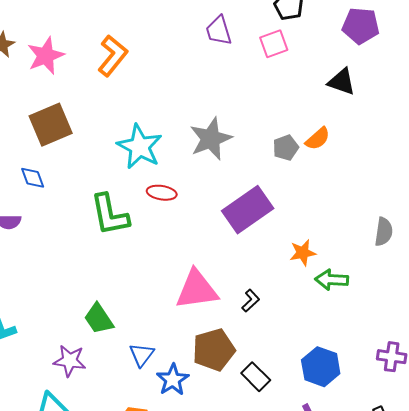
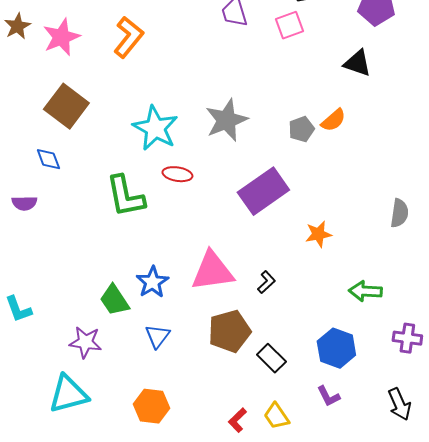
brown square: (51, 125) -> (66, 106), turned -30
green arrow: (332, 280) -> (365, 291), moved
blue star: (173, 380) -> (152, 282), moved

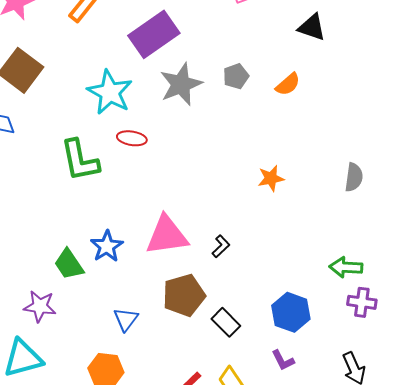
gray pentagon: (301, 129) -> (236, 76), moved
purple rectangle: (263, 191) -> (154, 34), moved
orange star: (318, 234) -> (271, 178), moved
green arrow: (365, 291) -> (346, 267), moved
blue triangle: (157, 336) -> (126, 319), moved

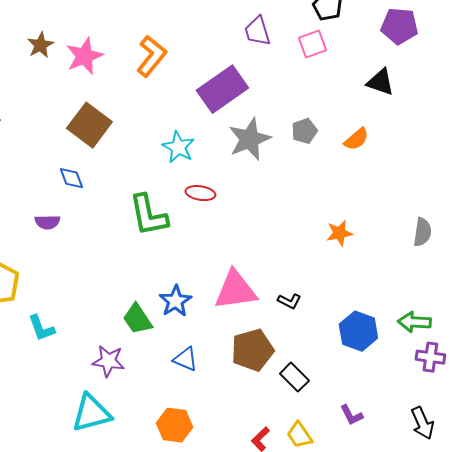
cyan star: (110, 92) -> (178, 147), size x0.7
black L-shape: (221, 246) -> (289, 301), turned 70
blue hexagon: (291, 312) -> (358, 331), moved
blue triangle: (126, 319) -> (185, 359), moved, turned -44

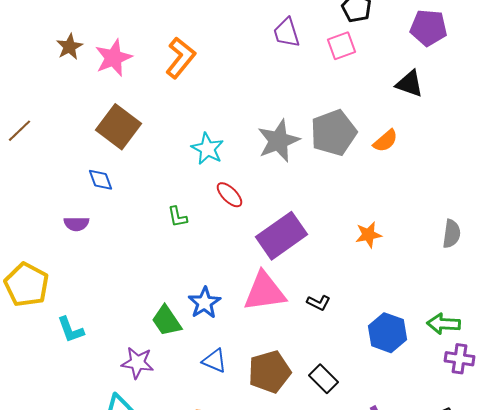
purple rectangle: (222, 89) -> (281, 236), moved
gray pentagon: (304, 131) -> (333, 133), size x1.8
red ellipse: (200, 193) -> (229, 195), turned 36
green L-shape: (148, 215) -> (177, 217), size x0.5
brown pentagon: (252, 350) -> (269, 372), moved

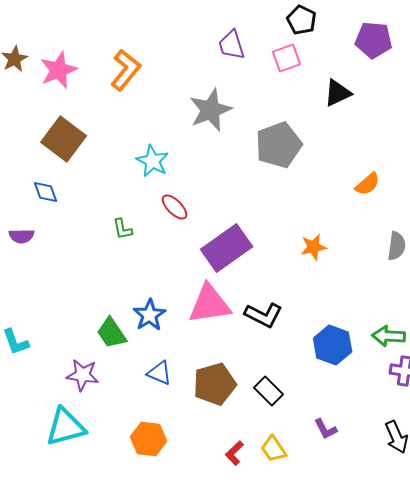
black triangle: (409, 84) -> (338, 93), moved, turned -44
gray star: (278, 141) -> (211, 110), moved
orange semicircle: (385, 141) -> (368, 184), moved
black L-shape: (318, 303) -> (264, 315), size x1.6

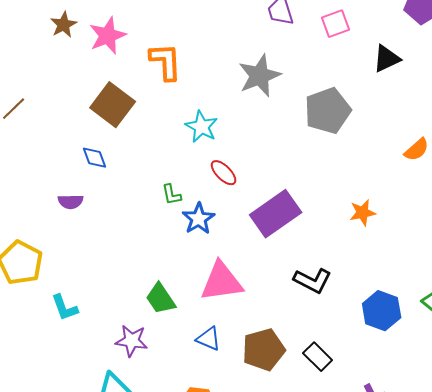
orange L-shape: (126, 70) -> (166, 62), moved, turned -42
pink triangle: (210, 304) -> (222, 282), moved
blue star: (150, 315) -> (199, 219), moved

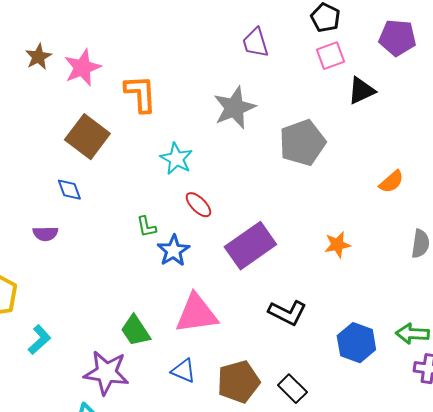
pink square: (336, 24) -> (330, 56), moved
cyan L-shape: (65, 308) -> (39, 340), turned -112
purple star: (132, 341) -> (106, 373), size x1.4

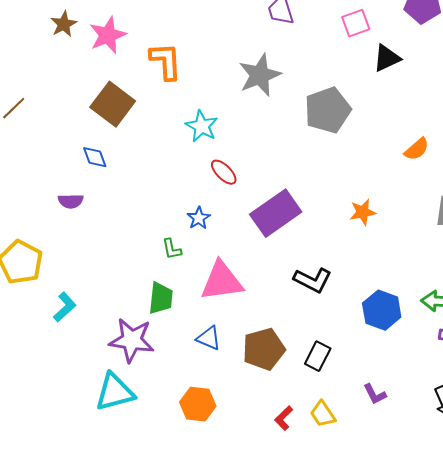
green L-shape: (146, 227) -> (172, 249), moved
blue star: (173, 251) -> (199, 218), size x0.7
green trapezoid: (135, 331) -> (161, 298), turned -140
black rectangle: (292, 389) -> (318, 356), turned 72

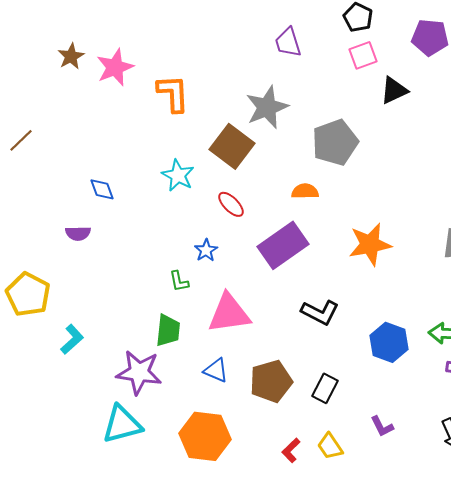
brown square: (113, 104) -> (232, 146), moved
cyan star: (202, 126) -> (178, 175), moved
orange semicircle: (417, 149) -> (305, 191), moved, turned -140
orange star: (363, 212) -> (370, 244), size x1.6
orange hexagon: (198, 404) -> (205, 436), size x1.4

